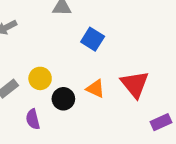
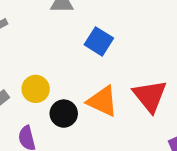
orange triangle: (95, 89) -> (102, 101), size x1.4

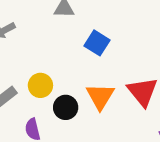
orange triangle: (102, 101) -> (100, 96), turned 36

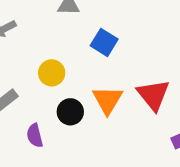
yellow circle: (40, 85) -> (52, 73), moved

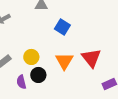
yellow circle: (52, 73) -> (31, 57), moved
black circle: (70, 112) -> (38, 75), moved

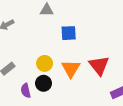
blue square: (62, 27) -> (69, 33), turned -35
yellow circle: (31, 57) -> (45, 63), moved

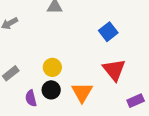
blue square: (69, 33) -> (108, 32), moved, turned -35
orange triangle: (71, 69) -> (82, 92), moved

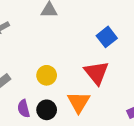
red triangle: (114, 70) -> (97, 73), moved
black circle: (51, 90) -> (47, 110), moved

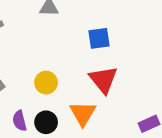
blue square: (107, 37) -> (99, 38), moved, turned 30

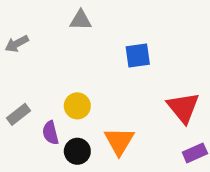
red triangle: (103, 80) -> (183, 108), moved
purple semicircle: (20, 121) -> (50, 133), moved

